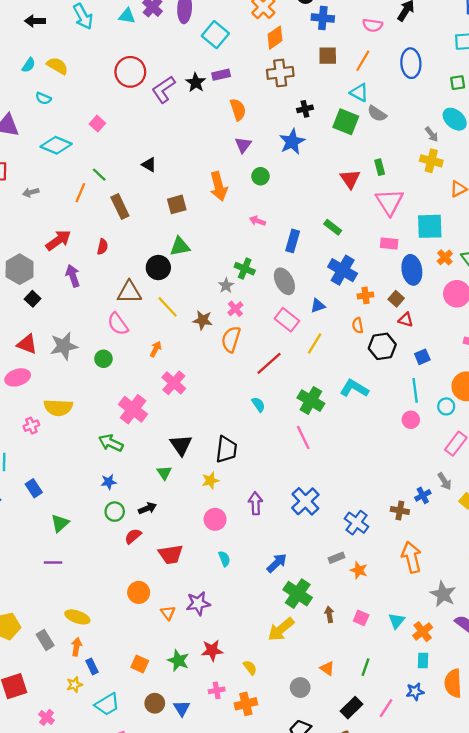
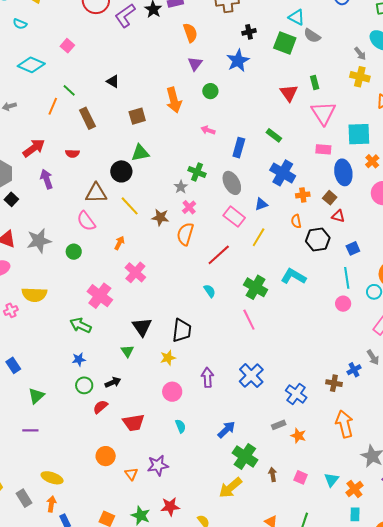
red semicircle: (103, 247) -> (72, 153), turned 80

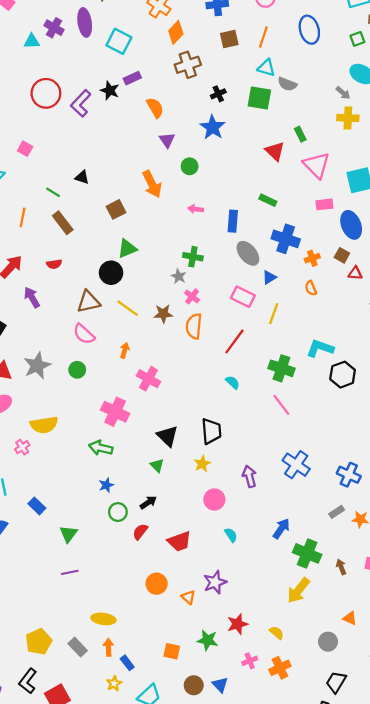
green line: (69, 90) -> (53, 192), moved
gray ellipse: (232, 183) -> (248, 253), moved
black hexagon: (318, 239) -> (343, 375), moved

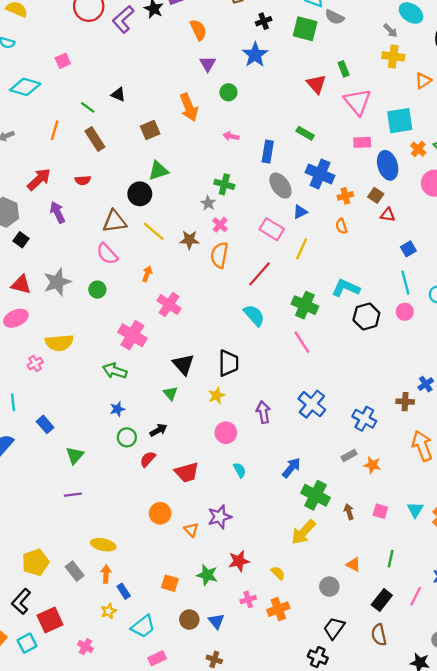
pink square: (25, 149) -> (63, 61), turned 32
cyan semicircle: (233, 382) -> (254, 315), size x1.5

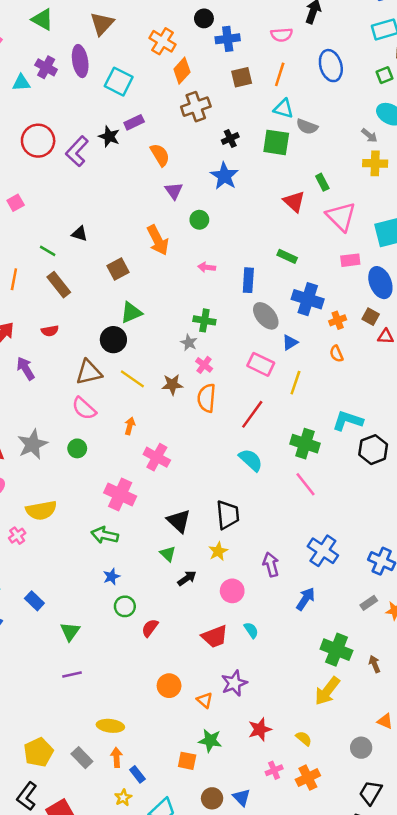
black arrow: (158, 430) -> (187, 578), moved
blue arrow: (291, 468) -> (306, 599), moved
red trapezoid: (187, 472) -> (215, 637), moved
green star: (207, 575) -> (210, 741), moved

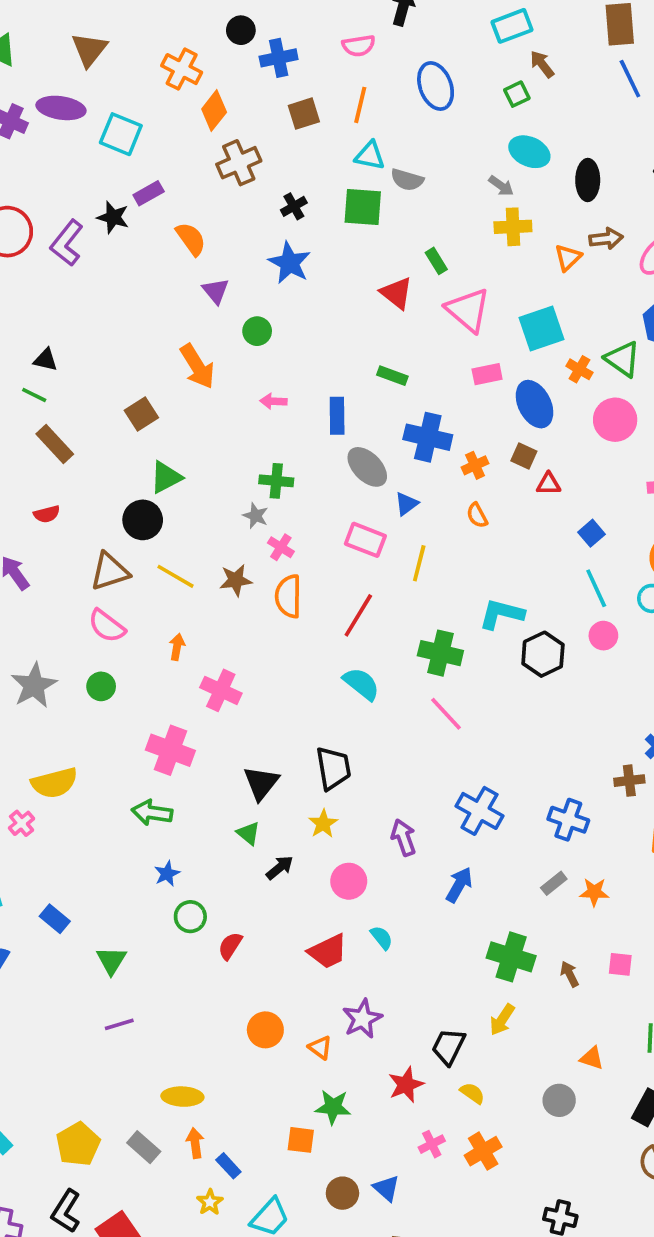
purple ellipse: (80, 61) -> (61, 108), turned -68
black triangle: (80, 234) -> (46, 360), moved
black triangle: (179, 521) -> (261, 783), turned 30
yellow arrow: (327, 691) -> (502, 1020), size x0.7
black trapezoid: (371, 793) -> (448, 1047), moved

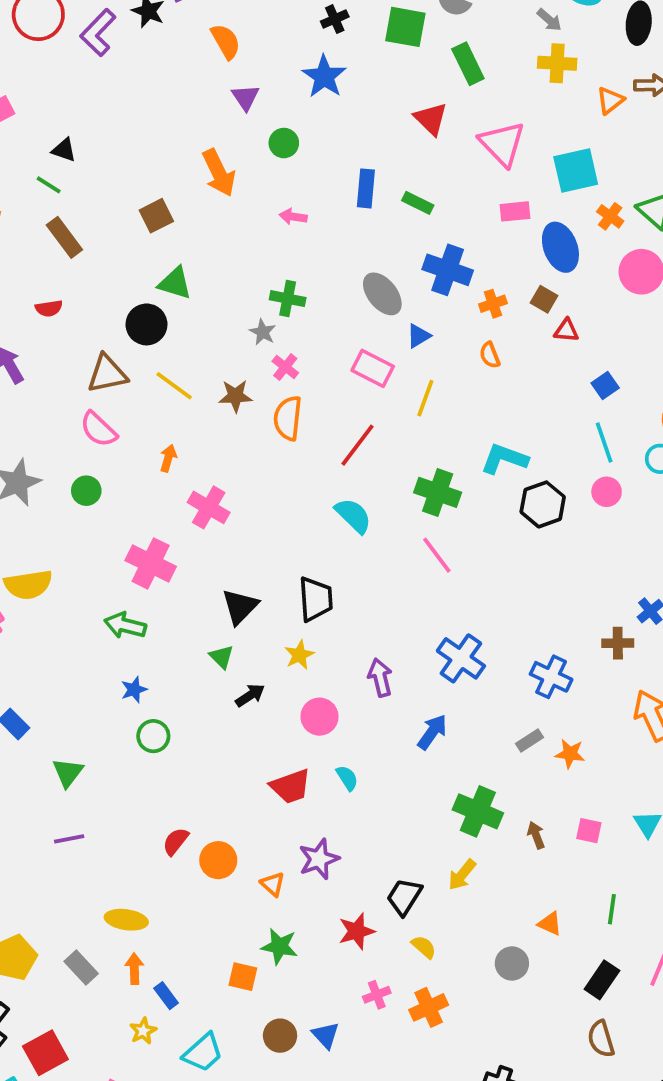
green rectangle: (436, 261) -> (468, 64), moved, size x1.5
blue rectangle: (337, 416) -> (366, 188), moved
green triangle: (166, 477) -> (175, 283), turned 39
red semicircle: (230, 946) -> (176, 841), moved

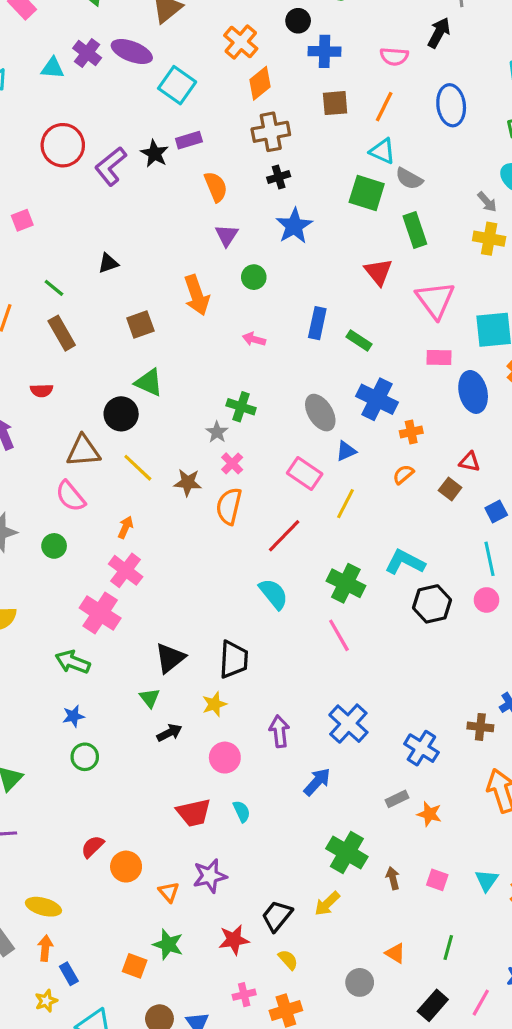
black cross: (335, 19) -> (279, 177), moved
black triangle: (64, 150) -> (108, 263), moved, turned -45
brown square: (544, 299) -> (450, 489), moved
orange semicircle: (490, 355) -> (403, 474), turned 65
pink cross: (209, 507) -> (126, 570), moved

